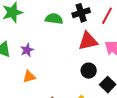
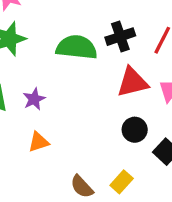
green semicircle: (54, 19) -> (77, 47), size x1.4

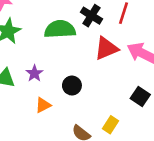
black cross: (120, 37) -> (91, 16), turned -30
black circle: (135, 130) -> (72, 86), moved

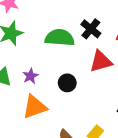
black circle: (72, 86) -> (67, 83), moved
orange triangle: (43, 105) -> (35, 107), size x1.6

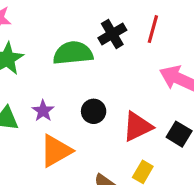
black cross: (91, 29) -> (112, 34), turned 30
red triangle: (101, 61) -> (137, 127), moved

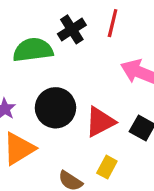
black circle: (94, 111) -> (55, 108), size x1.6

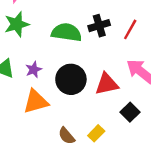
red triangle: (100, 122) -> (107, 84), moved

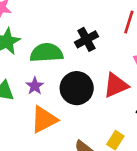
black cross: (99, 26) -> (86, 39), moved
green semicircle: (66, 32) -> (46, 53), moved

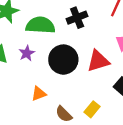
orange triangle: (44, 120) -> (39, 94), moved, size x0.6

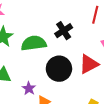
purple star: (27, 53) -> (29, 88), moved

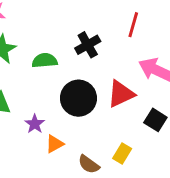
green semicircle: (34, 43) -> (45, 61), size x0.7

